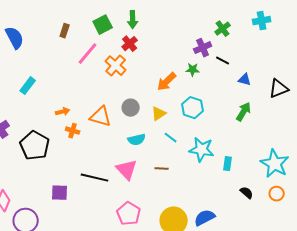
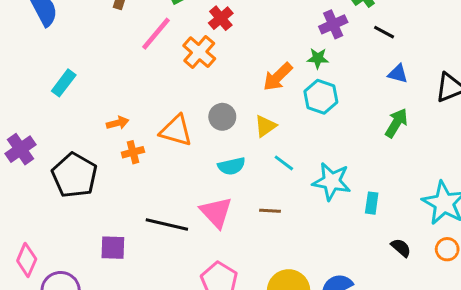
black line: (223, 61) -> (384, 32), moved
cyan hexagon: (193, 108) -> (321, 97), moved
orange cross: (73, 131) -> (133, 152), turned -32

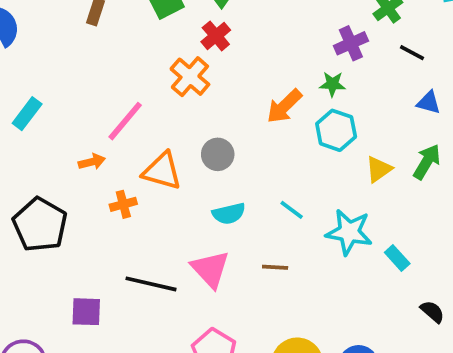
pink line: (156, 34) -> (125, 121), moved
yellow triangle: (265, 126) -> (379, 169), moved
orange cross: (133, 152) -> (123, 204), moved
cyan rectangle: (372, 203) -> (397, 258), turned -50

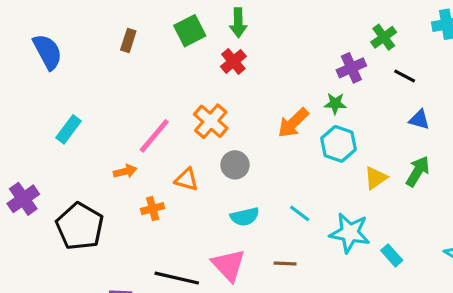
orange cross: (190, 77) -> (211, 121), moved
orange triangle: (162, 171) -> (187, 179), size x0.7

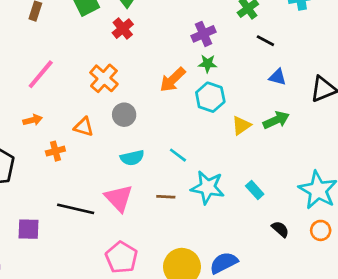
purple cross: (351, 68) -> (204, 34), moved
pink line: (154, 136) -> (41, 74), moved
green arrow: (418, 171) -> (276, 120), turned 35
cyan star: (350, 233) -> (208, 187), moved

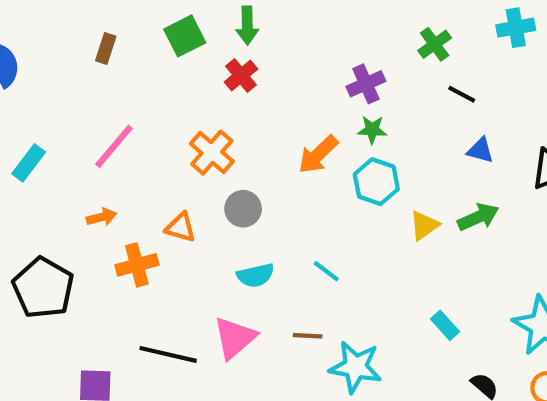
orange cross: (55, 151) -> (137, 265), size x1.4
cyan star: (208, 187) -> (355, 367), moved
pink triangle: (119, 198) -> (235, 338), turned 32

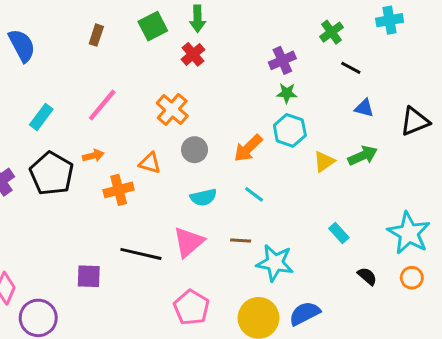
orange arrow: (318, 155) -> (248, 148), moved
black pentagon: (43, 288) -> (52, 174), moved

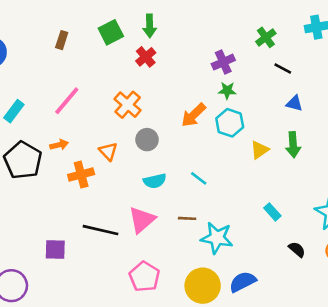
orange arrow: (248, 148) -> (194, 115), moved
green arrow: (363, 156) -> (293, 145), turned 110
orange triangle: (150, 163) -> (108, 151), turned 30

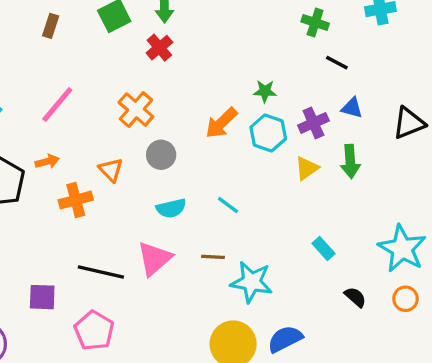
green cross: (266, 37) -> (315, 23), turned -36
purple cross: (223, 62) -> (313, 123), moved
pink pentagon: (144, 277) -> (94, 331), moved

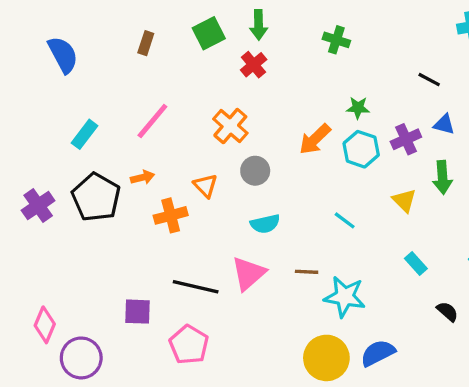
green cross: (315, 23) -> (336, 40), moved
yellow triangle: (307, 168) -> (404, 201), moved, turned -40
cyan line: (228, 205) -> (345, 220), moved

